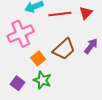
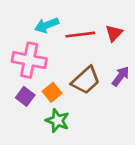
pink cross: (21, 34) -> (29, 60), turned 35
purple square: (17, 83) -> (25, 96), moved

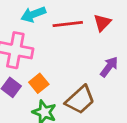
brown trapezoid: (86, 80) -> (80, 100), moved

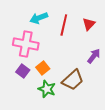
red line: (68, 24) -> (64, 25), turned -70

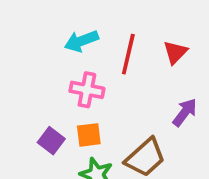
pink cross: (26, 44) -> (87, 90), moved, size x0.7
orange square: (43, 68) -> (89, 135), turned 32

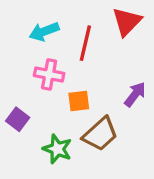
red triangle: (175, 52) -> (127, 22), moved, size x1.4
orange square: (89, 135) -> (79, 101), moved

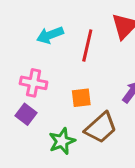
pink cross: (49, 75) -> (34, 83), moved
green star: (57, 149) -> (62, 141), turned 30

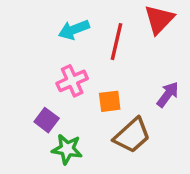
pink cross: (34, 83) -> (72, 81), moved, turned -35
green star: (62, 141) -> (67, 149), moved, turned 30

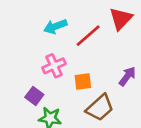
red line: (117, 42) -> (88, 36), turned 36

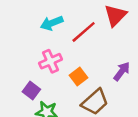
orange square: (83, 82) -> (78, 76), turned -30

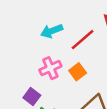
orange square: (78, 76) -> (78, 72), moved

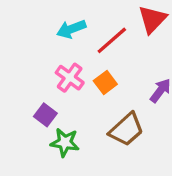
pink cross: (50, 68) -> (70, 78), turned -30

